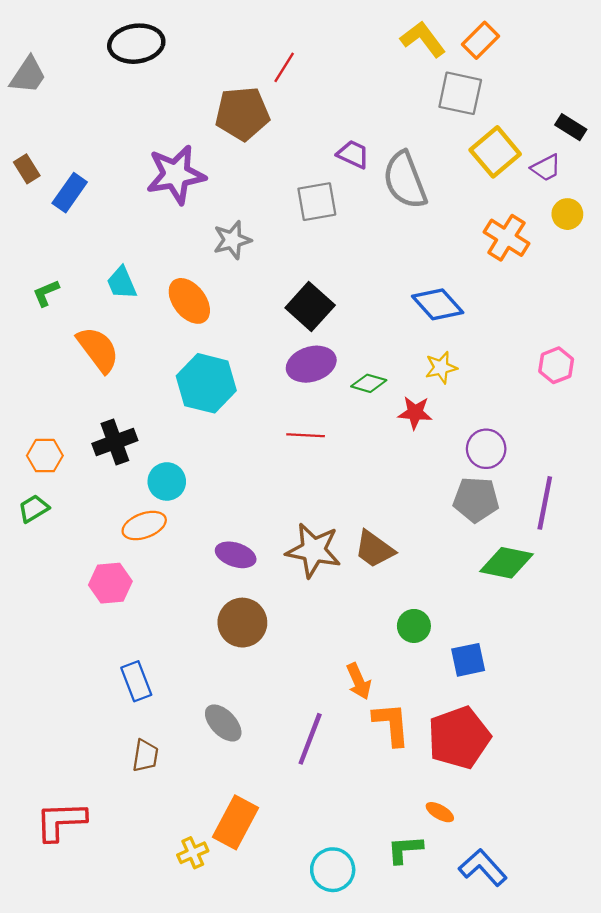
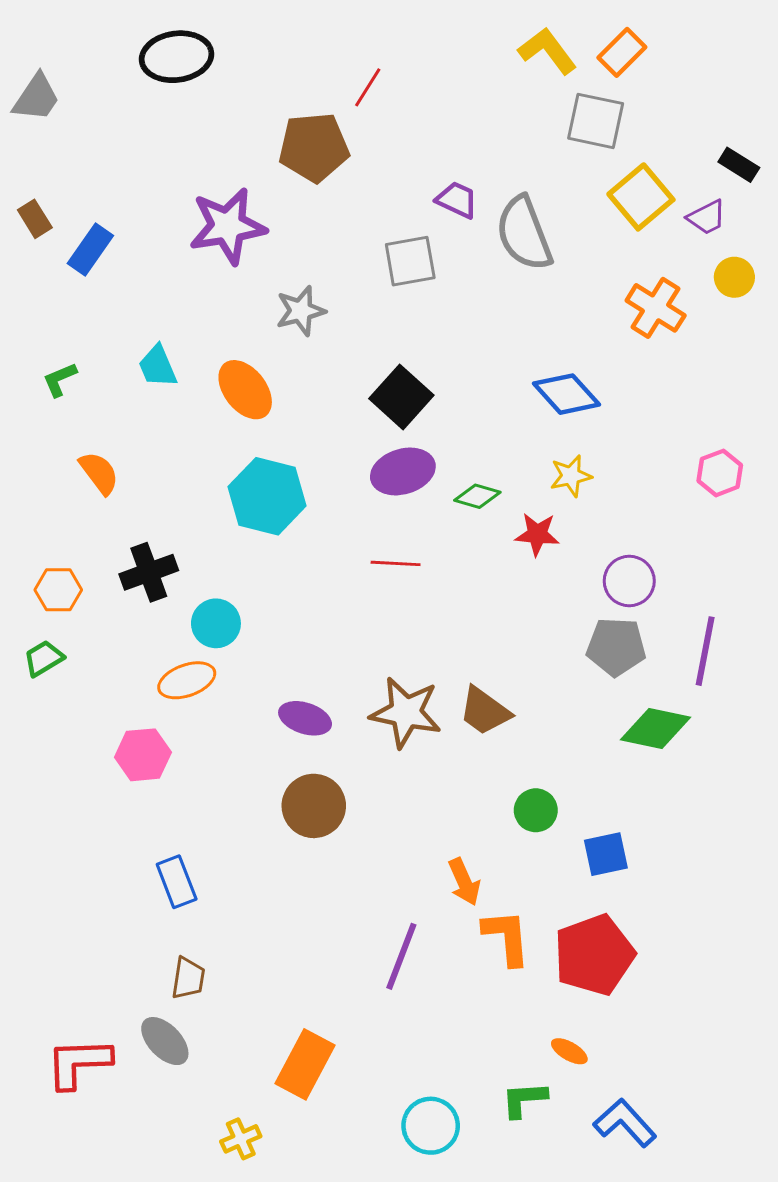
orange semicircle: (98, 349) -> (99, 473), moved, size x0.7
gray ellipse: (223, 723) -> (165, 1041), moved
yellow cross: (193, 853) -> (241, 1139), moved

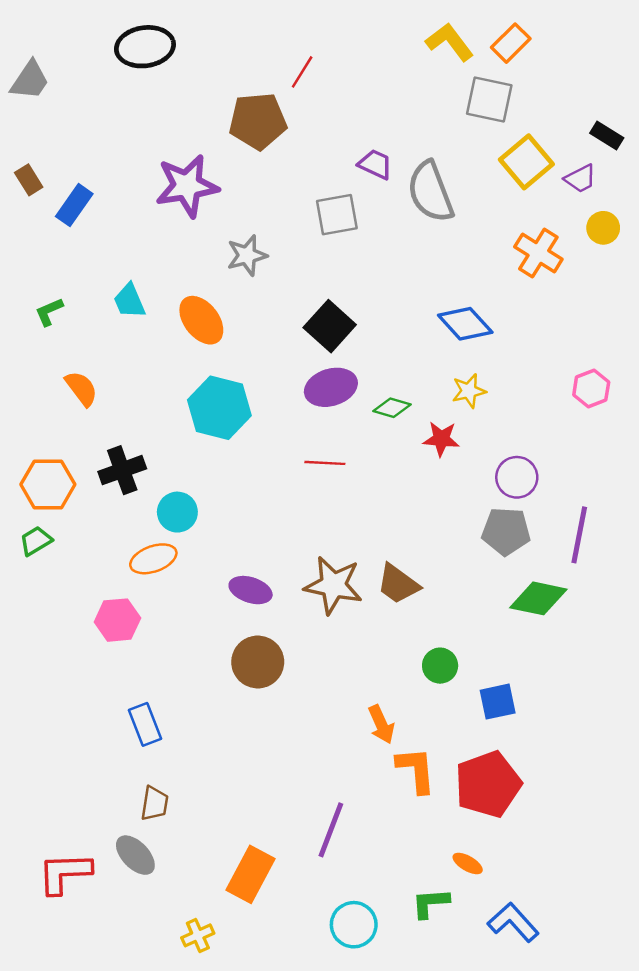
orange hexagon: (58, 590) -> (48, 484), size x1.4
purple line: (401, 956) -> (331, 830), moved

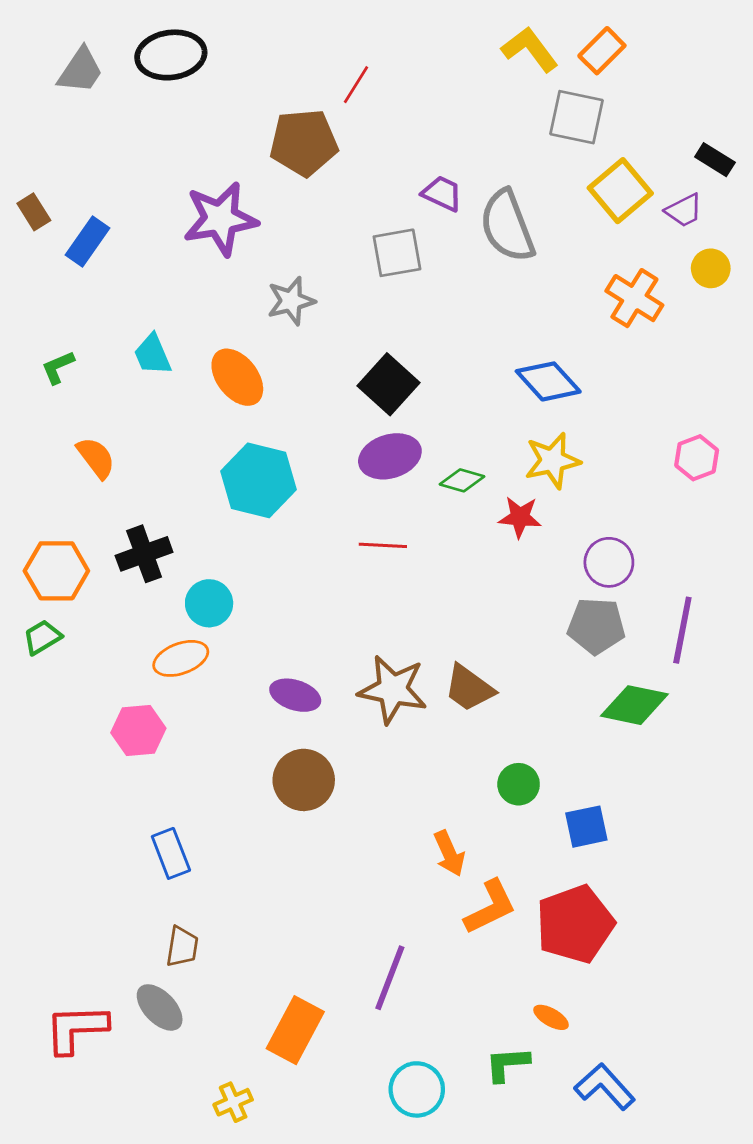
gray trapezoid: (30, 80) -> (80, 71), moved
yellow star: (469, 391) -> (552, 461), size x1.4
orange L-shape: (416, 770) -> (490, 907), turned 69

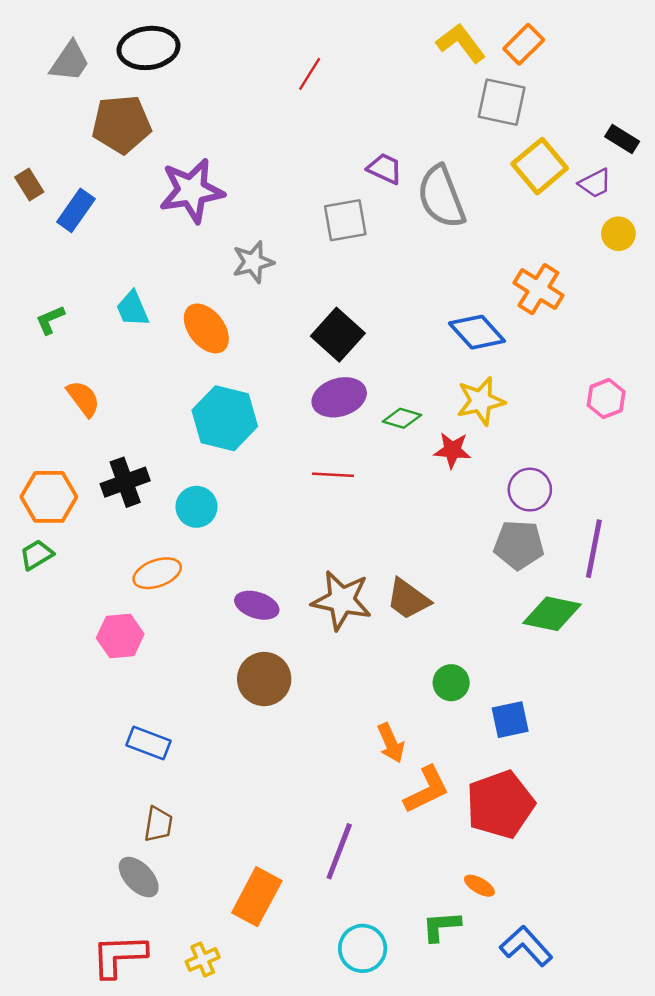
brown pentagon: (304, 143) -> (121, 124), moved
orange cross: (634, 298) -> (538, 289), moved
cyan circle: (209, 603) -> (196, 507), moved
blue rectangle: (171, 853) -> (149, 743), turned -48
red L-shape: (76, 1029) -> (119, 956), moved

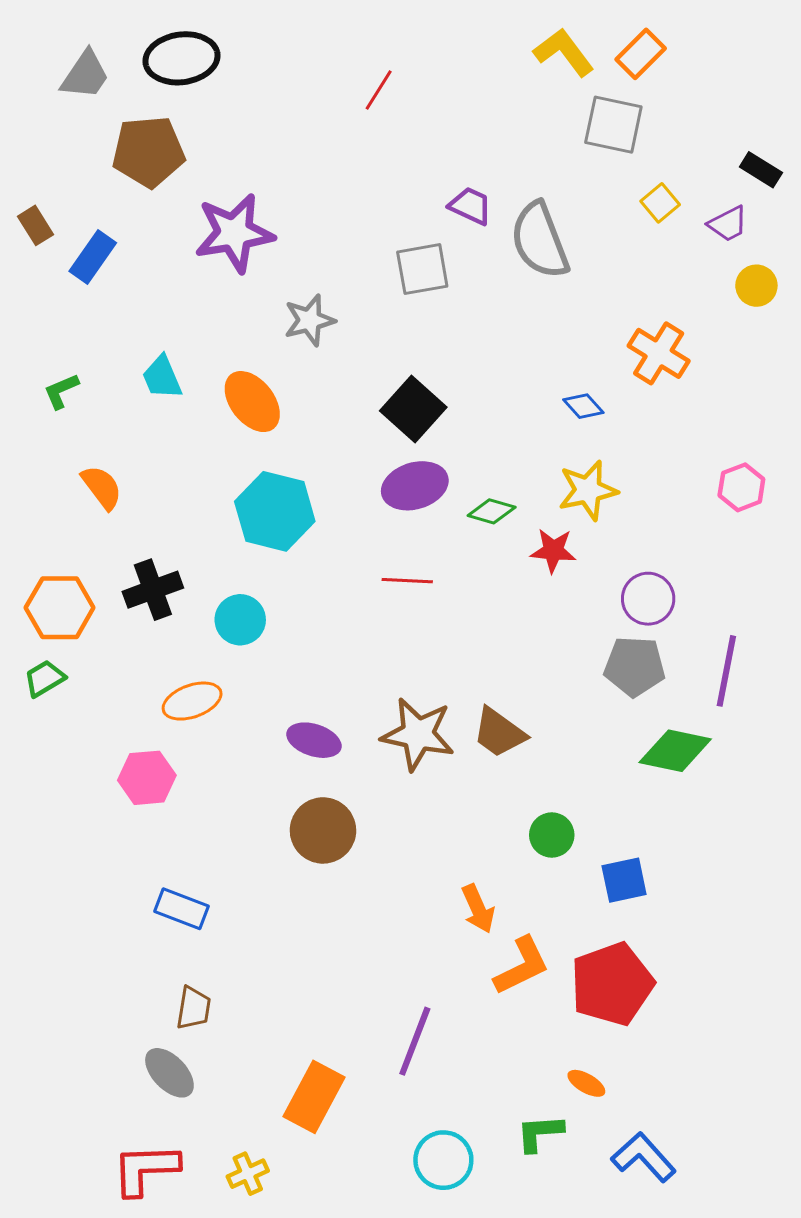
yellow square: (540, 166) -> (660, 203), size x0.6
blue diamond: (477, 332) -> (583, 406), size x0.6

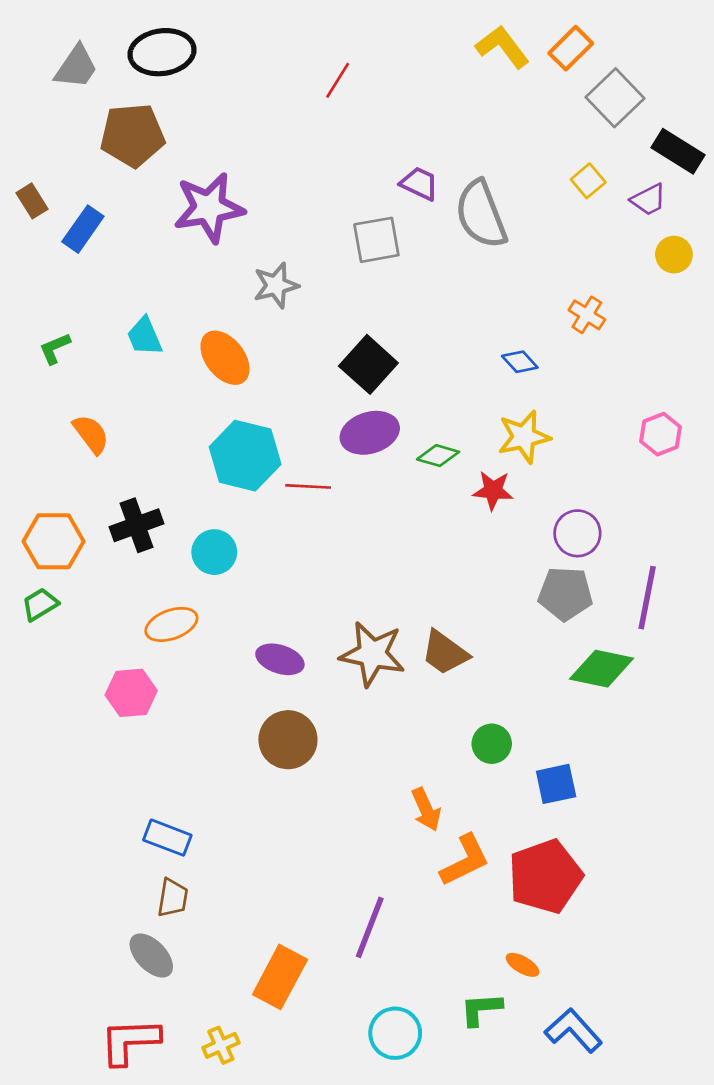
gray square: (613, 125) -> (615, 98), moved, turned 34
black rectangle: (761, 170) -> (678, 151), size x1.4
orange cross: (659, 353) -> (587, 315), size x0.7
red line: (407, 581) -> (308, 486), moved
blue rectangle: (182, 909) -> (167, 838), moved

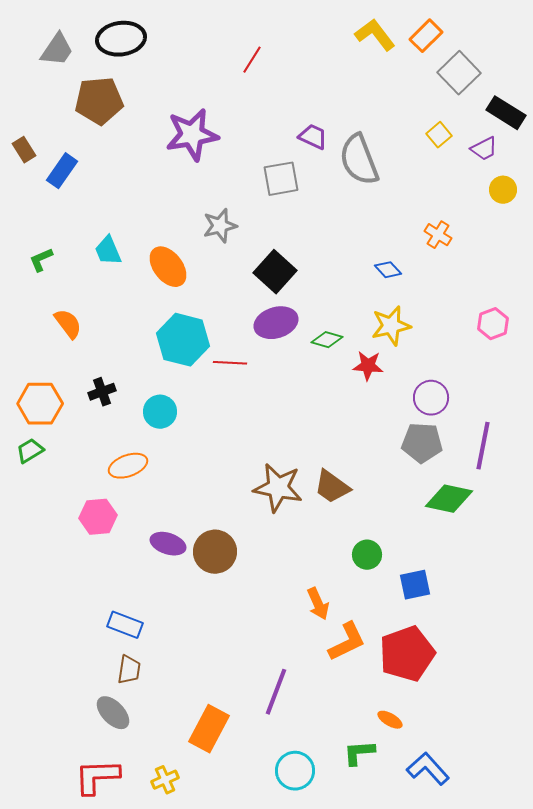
purple star: (209, 208) -> (192, 135), moved
gray star: (276, 285) -> (220, 226), moved
black cross: (137, 525) -> (102, 392), size x0.7
purple ellipse: (280, 659) -> (168, 544), moved

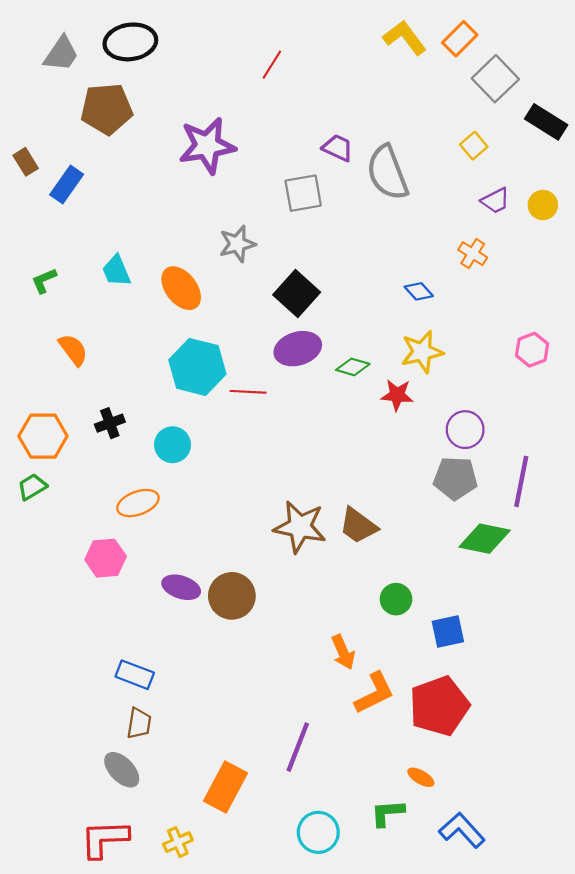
purple trapezoid: (484, 149) -> (495, 201), moved

